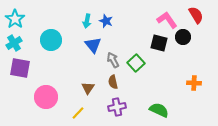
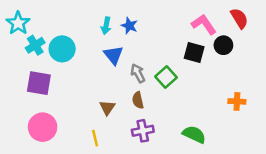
cyan cross: (14, 43) -> (35, 45), moved
purple square: (20, 68) -> (39, 83), moved
pink circle: (46, 97) -> (43, 127), moved
yellow line: (78, 113) -> (95, 138), turned -56

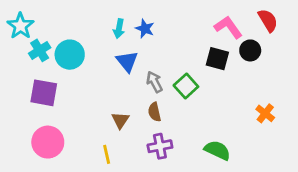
orange cross: (237, 101) -> (265, 113), turned 35

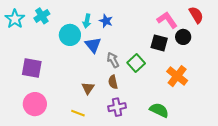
cyan cross: (40, 50) -> (42, 16), moved
cyan circle: (70, 55) -> (70, 35), moved
orange cross: (265, 113) -> (177, 76), moved, size x1.5
yellow line: (107, 154) -> (78, 113), turned -56

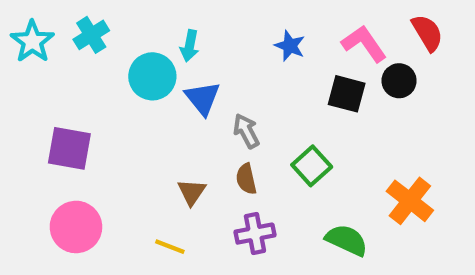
blue star: (106, 21) -> (290, 46), moved
green square: (136, 63) -> (312, 166), moved
orange cross: (177, 76) -> (410, 201), moved

